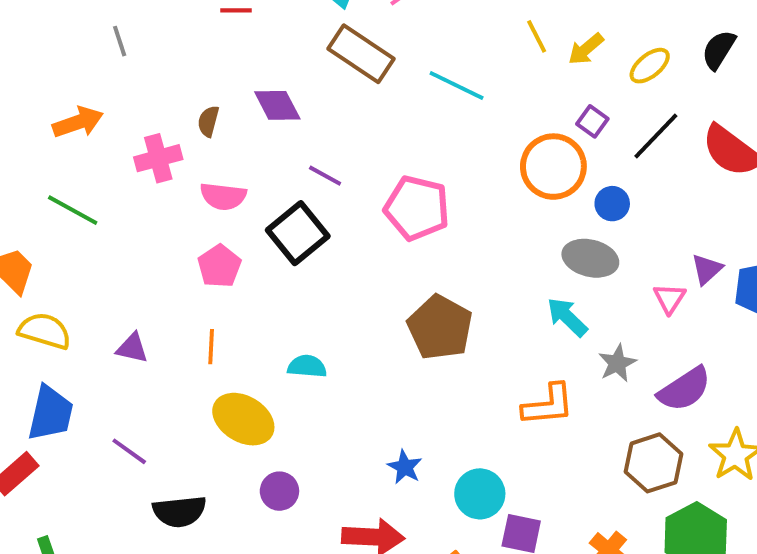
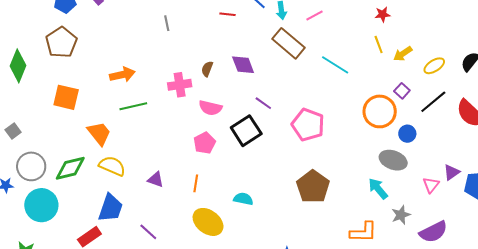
orange arrow: (78, 122) -> (122, 75), moved
green line: (73, 210) -> (133, 106), turned -48

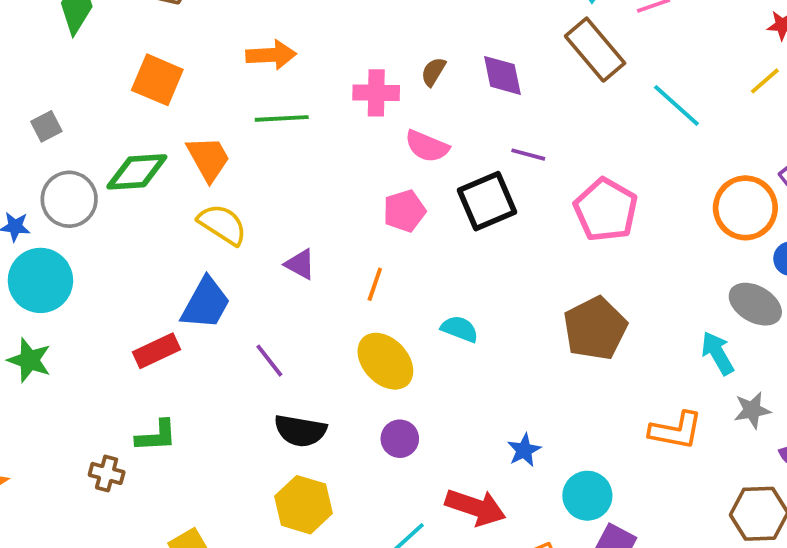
yellow line: (379, 44) -> (765, 81), turned 60
purple line: (263, 103) -> (528, 155), turned -30
green diamond: (70, 168) -> (137, 172), moved
cyan circle: (41, 205) -> (40, 280), moved

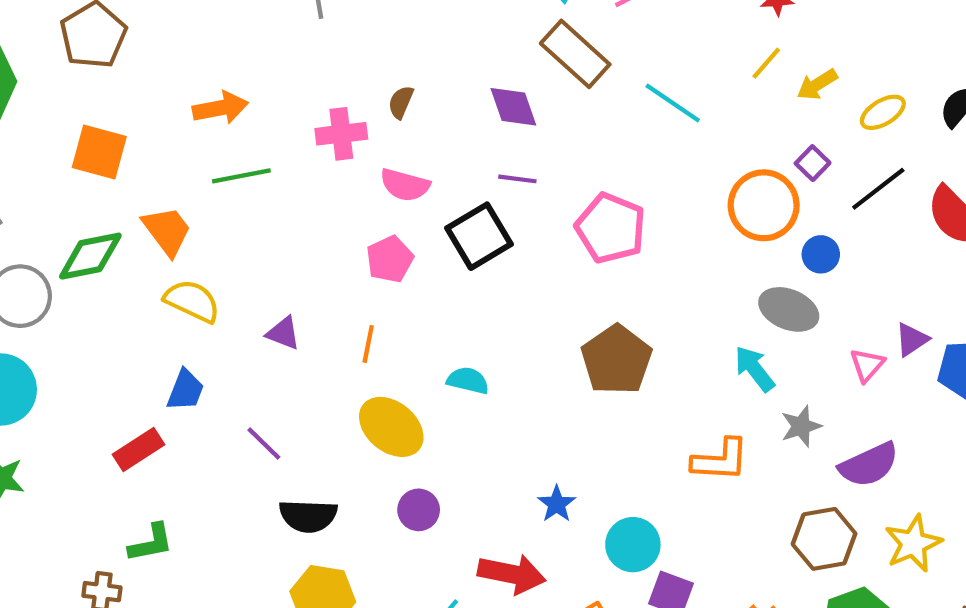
purple diamond: (502, 75) -> (513, 107), moved
blue trapezoid: (206, 303) -> (185, 390), size x0.7

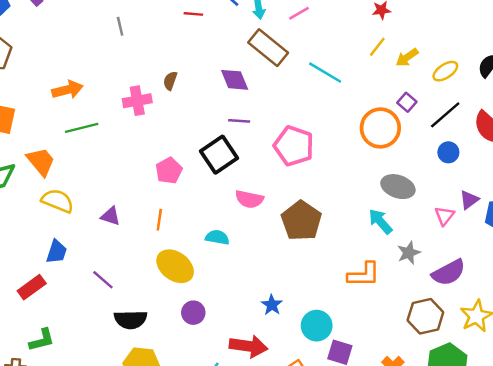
pink semicircle: (405, 185) -> (249, 199), moved
blue circle: (821, 254) -> (448, 152), moved

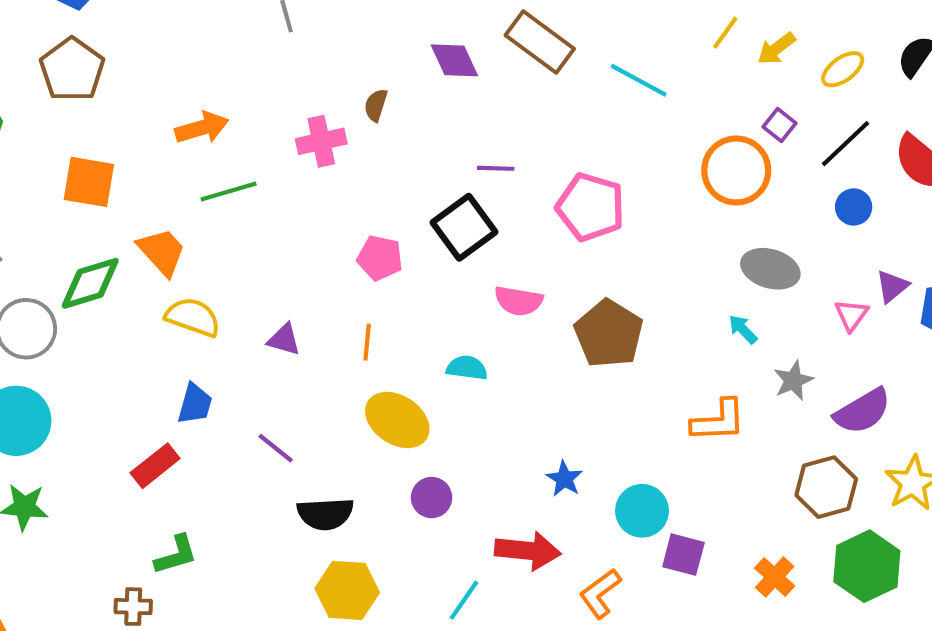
purple diamond: (235, 80) -> (454, 60), moved
pink pentagon: (169, 171) -> (380, 258), turned -30
cyan arrow: (380, 221) -> (743, 329), size x0.7

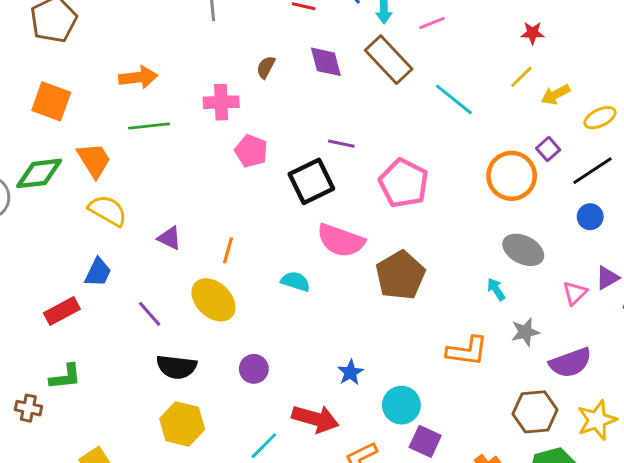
brown semicircle: (376, 105) -> (266, 67), moved
pink pentagon: (380, 258) -> (251, 151), moved
pink semicircle: (519, 301) -> (341, 240), size x1.4
yellow ellipse: (397, 420) -> (213, 300), moved

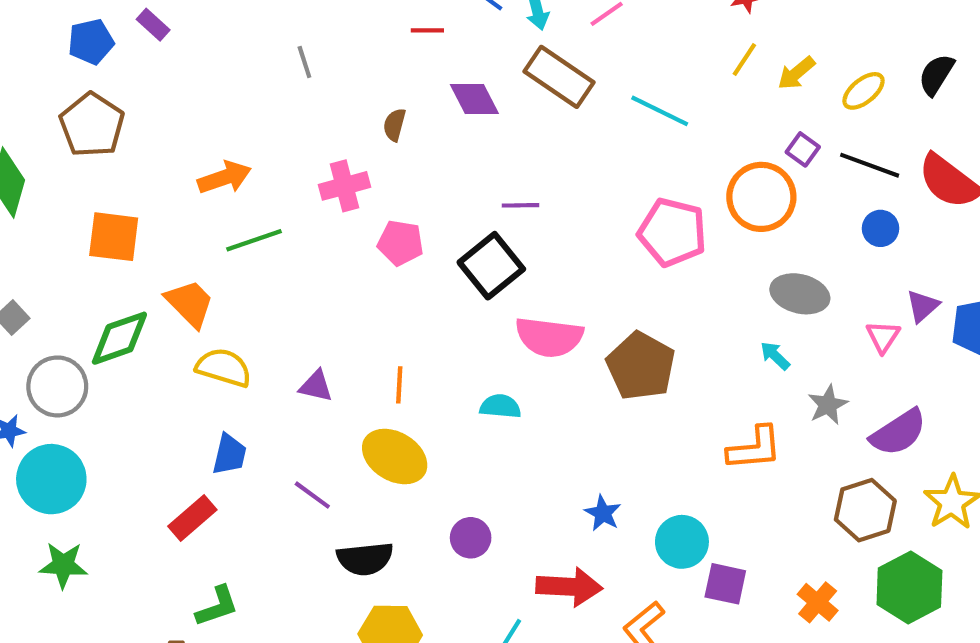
black line: (593, 171) -> (870, 165), turned 66
pink pentagon: (404, 183) -> (672, 232), moved

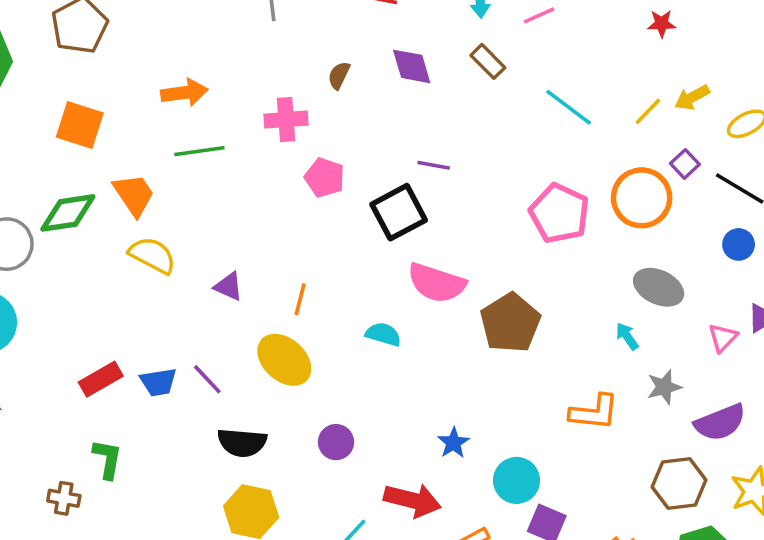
yellow line: (744, 59) -> (648, 111), moved
brown rectangle: (559, 77) -> (488, 61), size x0.6
blue trapezoid: (229, 454) -> (158, 382), moved, turned 57
green L-shape: (217, 606) -> (107, 459), turned -72

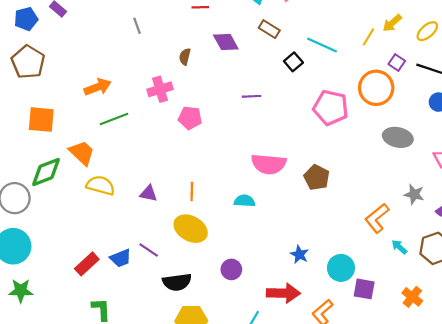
black square: (399, 212) -> (293, 62), moved, size x0.6
brown pentagon: (510, 323) -> (317, 177), size x0.7
cyan arrow: (627, 336) -> (399, 247), moved
gray star: (664, 387) -> (414, 194), turned -30
orange L-shape: (594, 412) -> (377, 218), turned 148

